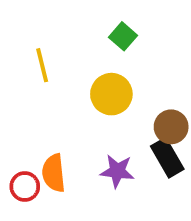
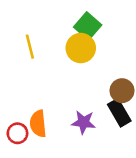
green square: (123, 36) -> (88, 26), size x1.4
yellow circle: (111, 94) -> (81, 48), moved

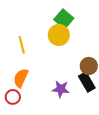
yellow line: (30, 47) -> (22, 45), moved
orange semicircle: (38, 124) -> (21, 78), moved, turned 30

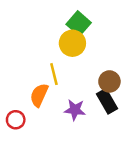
yellow line: (22, 45) -> (54, 74), moved
orange semicircle: (21, 78) -> (39, 95), moved

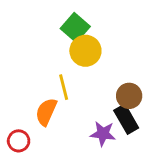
green square: (79, 23) -> (75, 27), moved
purple star: (75, 110) -> (103, 134), moved

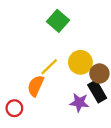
yellow circle: (85, 51) -> (80, 62), moved
yellow line: (64, 87) -> (49, 67), turned 60

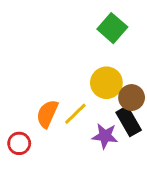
green square: (58, 21) -> (112, 28), moved
yellow line: (49, 67) -> (75, 114), moved

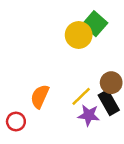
yellow circle: (106, 83) -> (79, 35), moved
yellow line: (75, 114) -> (81, 96), moved

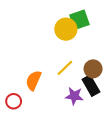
green square: (95, 24) -> (79, 20), turned 30
yellow line: (81, 96) -> (65, 68), moved

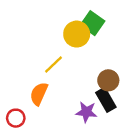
green square: (79, 20) -> (92, 23), turned -36
yellow line: (65, 68) -> (54, 64), moved

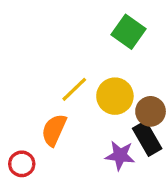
yellow circle: (77, 34) -> (115, 96), moved

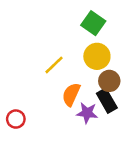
yellow circle: (115, 96) -> (97, 56), moved
orange semicircle: (54, 130) -> (71, 94), moved

